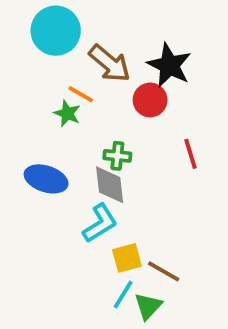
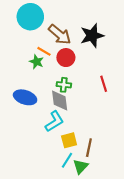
black star: (169, 65) -> (92, 36), turned 30
red circle: (150, 100) -> (66, 58), moved
brown line: (164, 271) -> (89, 148), turned 72

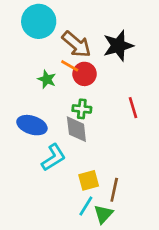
orange line: (44, 51) -> (70, 66), moved
cyan L-shape: (54, 121) -> (54, 157), moved

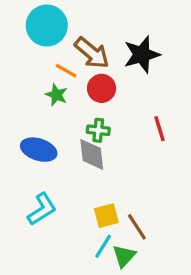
orange line: (70, 66) -> (66, 71), moved
cyan L-shape: (54, 157) -> (42, 209), moved
brown line: (114, 190) -> (137, 227), turned -45

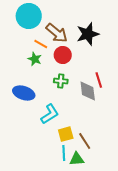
gray diamond: (92, 154) -> (88, 91), moved
cyan L-shape: (42, 209) -> (50, 114), moved
cyan line: (103, 246) -> (64, 153), turned -35
green triangle: (124, 256) -> (77, 159), turned 42

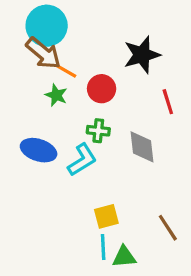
brown arrow: (57, 33) -> (43, 53), moved
red line: (99, 80) -> (168, 102), moved
cyan L-shape: (50, 114) -> (82, 160), moved
brown line: (85, 141) -> (168, 228), moved

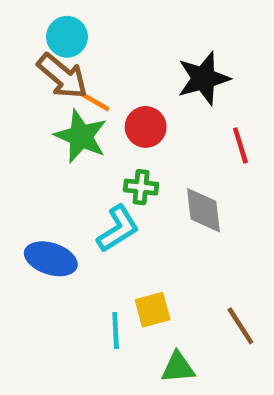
cyan circle: (47, 26) -> (67, 37), size x0.7
green star: (56, 95) -> (81, 136), size x1.6
blue ellipse: (39, 150) -> (51, 259), moved
cyan line: (103, 247) -> (116, 330), moved

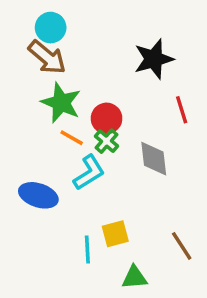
orange line: (95, 102) -> (72, 138), moved
red circle: (146, 127) -> (107, 118), moved
green cross: (141, 187) -> (107, 141), turned 35

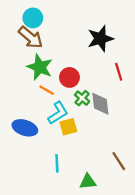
green cross: (107, 141) -> (82, 98), moved
yellow square: (115, 234) -> (68, 127), moved

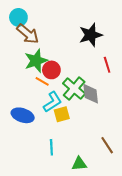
cyan circle: (33, 18) -> (18, 17), moved
green star: (40, 67) -> (36, 61), turned 30
red circle: (69, 77) -> (51, 70), moved
green cross: (82, 98) -> (74, 89), size x1.6

